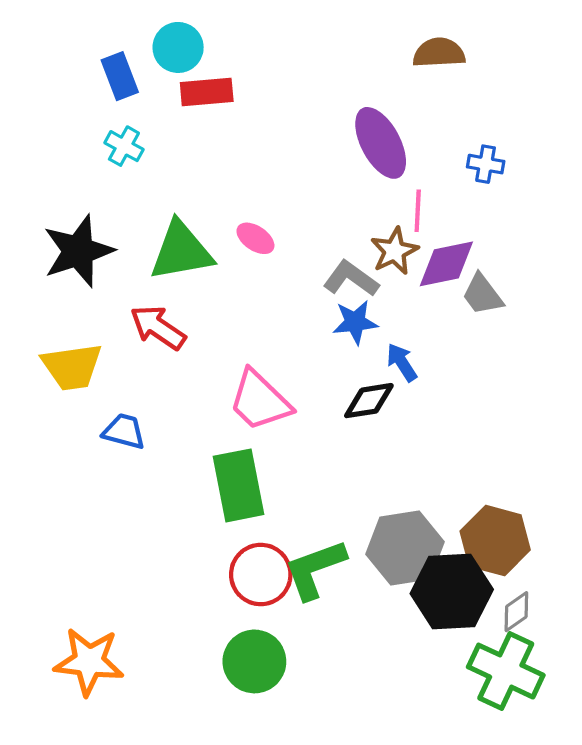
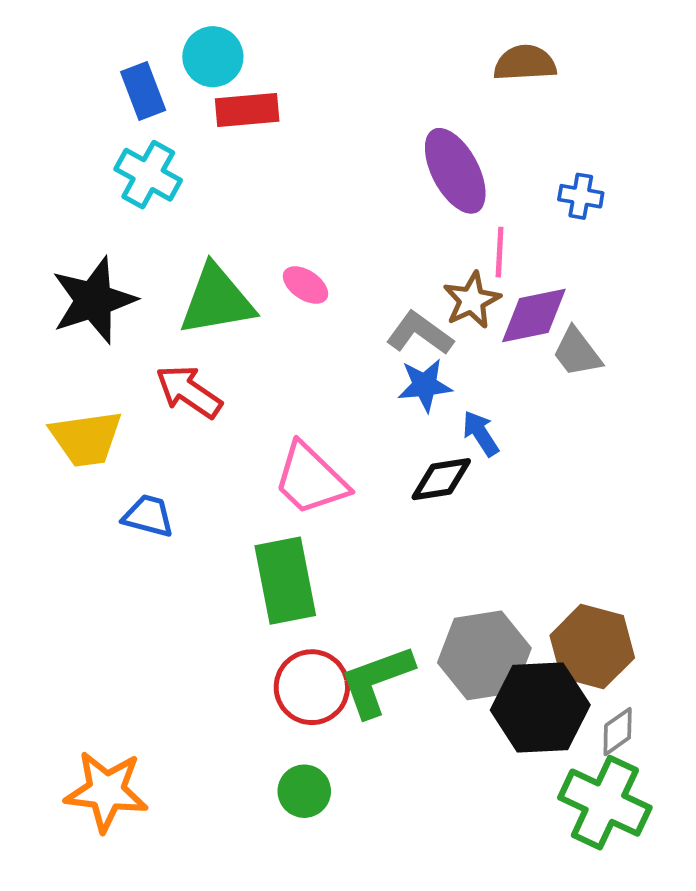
cyan cross: (124, 146) -> (148, 175), size x1.4
green circle: (254, 661) -> (304, 791), size x0.7

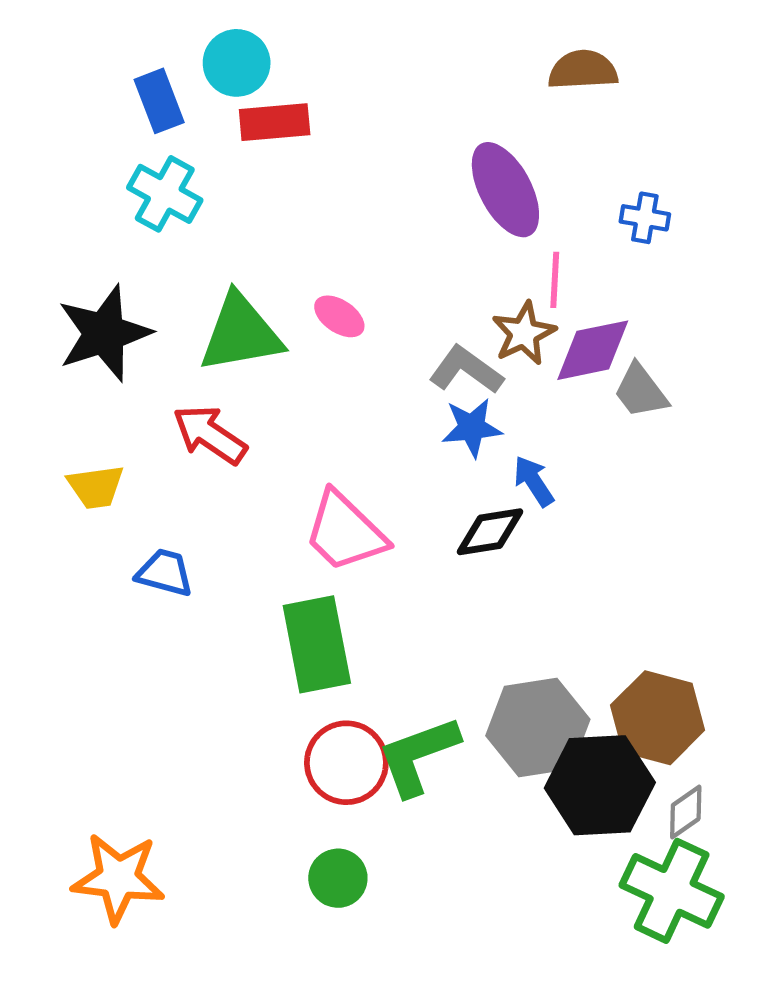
yellow trapezoid: (86, 439) -> (96, 487), size x0.7

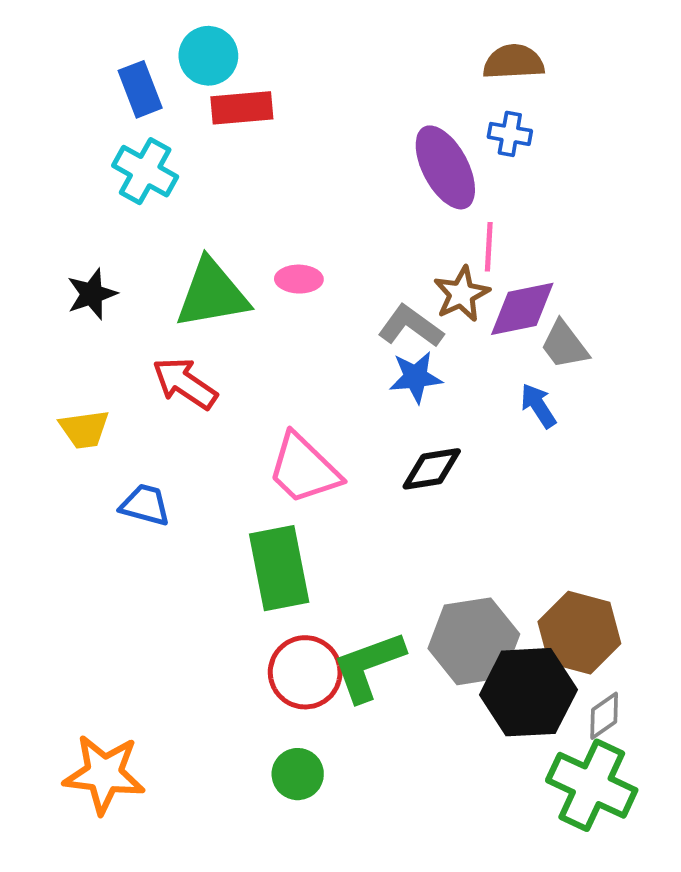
blue cross: (645, 218) -> (510, 134), moved
pink ellipse: (339, 316) -> (299, 279), turned -33
black star: (104, 333) -> (92, 294), size x0.6
blue arrow: (534, 481) -> (538, 406), moved

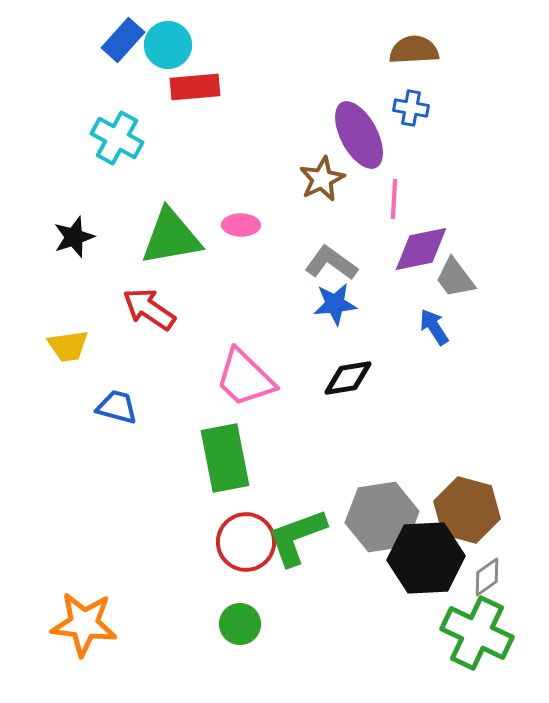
blue rectangle: (140, 89) -> (123, 40), moved, turned 63
brown star: (461, 294) -> (322, 179), moved

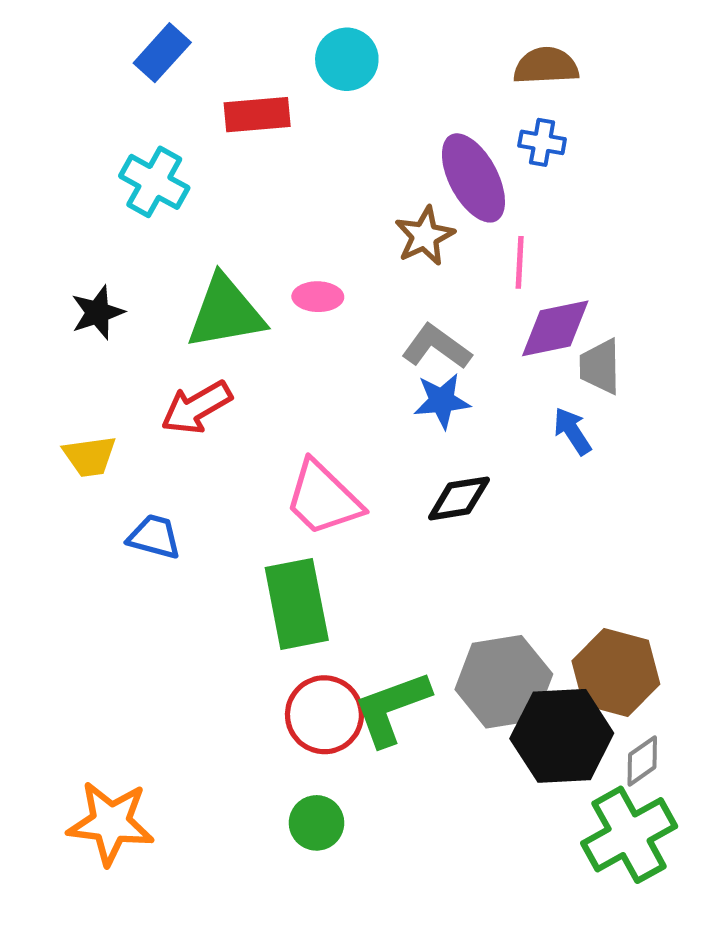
cyan circle: (168, 45) -> (347, 59), moved
gray trapezoid: (455, 278) -> (600, 367), turned 36
red arrow: (149, 309) -> (196, 407), turned -64
green cross: (477, 633) -> (629, 835), turned 36

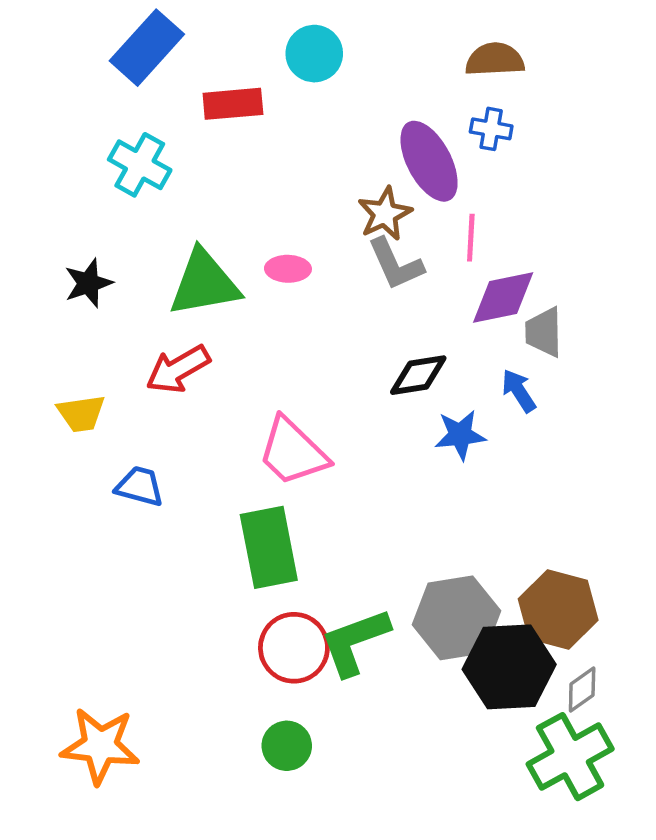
blue rectangle: (162, 53) -> (147, 48), size x1.4
gray L-shape: (437, 347) -> (396, 264), moved, turned -150
blue star: (442, 401) -> (460, 435), moved
black diamond: (459, 498) -> (418, 375), moved

